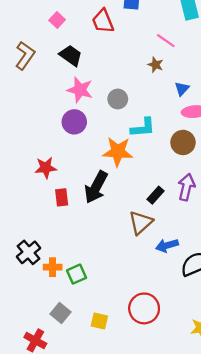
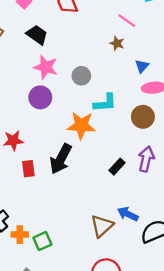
brown triangle: (141, 223) -> (102, 226), moved
blue arrow: (167, 245) -> (128, 214), turned 42

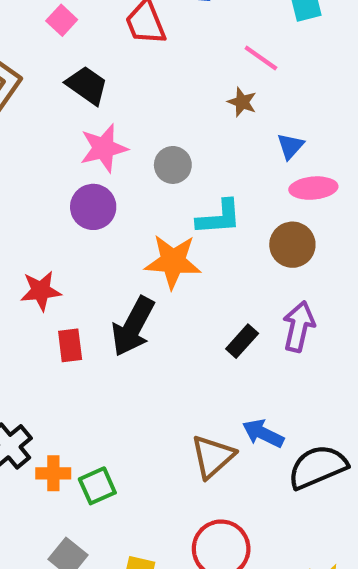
pink star: (46, 67) -> (104, 148), turned -30

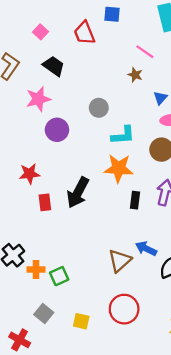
pink star: (104, 148) -> (38, 99), moved
orange star: (173, 261) -> (119, 168), moved
black rectangle: (242, 341) -> (135, 200), turned -35

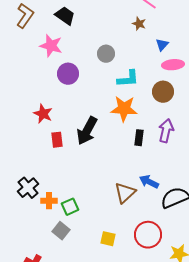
pink star: (38, 99) -> (51, 46), turned 30
red star: (29, 174) -> (43, 114), turned 30
red circle: (124, 309) -> (148, 235), moved
gray square: (44, 313) -> (61, 231), moved
yellow square: (81, 321) -> (108, 239), moved

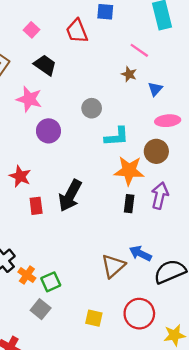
blue triangle: (162, 45) -> (155, 89), moved
orange star: (124, 109) -> (129, 171), moved
orange cross: (49, 201) -> (27, 275), turned 35

